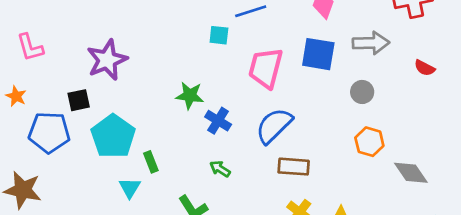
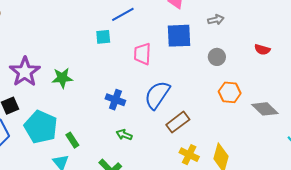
gray arrow: (371, 43) -> (216, 20), size x0.6
pink trapezoid: (266, 68) -> (142, 54), size x0.7
red semicircle: (425, 68) -> (262, 50), moved
green star: (190, 95) -> (62, 78), moved
brown rectangle: (294, 167) -> (178, 122), turned -30

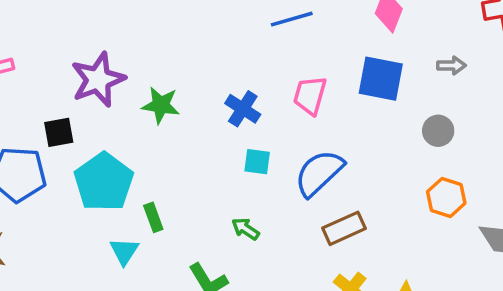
cyan square: (103, 37) -> (257, 162), moved
blue cross: (115, 100) -> (243, 109), moved

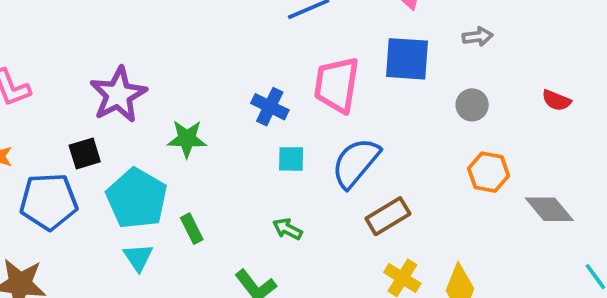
pink trapezoid: (310, 95) -> (337, 85), size x1.4
green star: (161, 105) -> (187, 139), moved
cyan triangle: (124, 251) -> (138, 257), moved

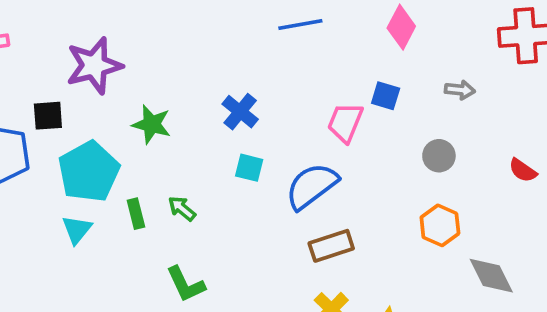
blue square: (407, 59) -> (386, 96), size x0.6
pink trapezoid: (337, 85) -> (345, 122), moved, size x0.7
green arrow: (287, 229) -> (182, 209), moved

